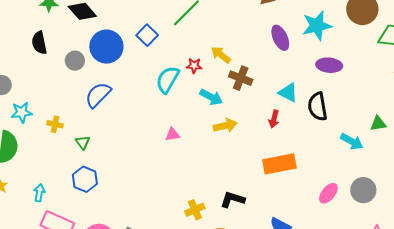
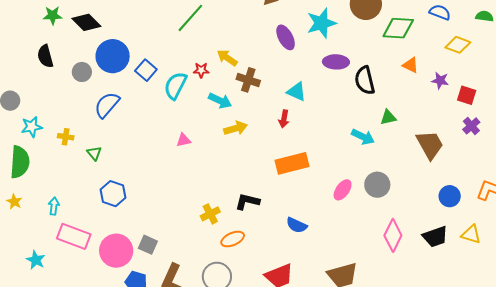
blue square: (147, 35) -> (146, 70), moved
black semicircle: (318, 107) -> (365, 80), moved
blue hexagon: (85, 179) -> (113, 194), moved

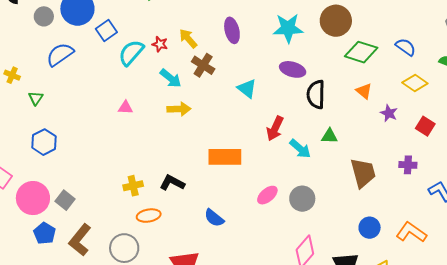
purple ellipse: (286, 37) -> (232, 30), moved
red square: (467, 95) -> (425, 126), moved
red arrow: (284, 119) -> (275, 128), moved, size x1.4
purple cross: (471, 126) -> (408, 165), turned 30

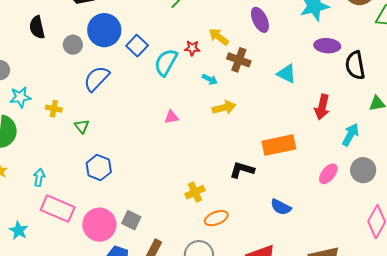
cyan arrow: (171, 78) -> (210, 79), size x0.7
cyan arrow: (300, 149) -> (350, 135), moved, turned -90
black L-shape: (172, 183) -> (242, 170), moved

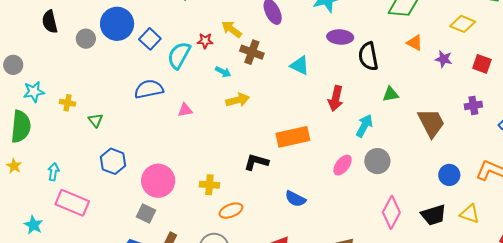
blue semicircle: (97, 79) -> (149, 89), moved, turned 36
yellow cross: (195, 192) -> (209, 185), turned 30
pink circle: (99, 225) -> (158, 181), moved

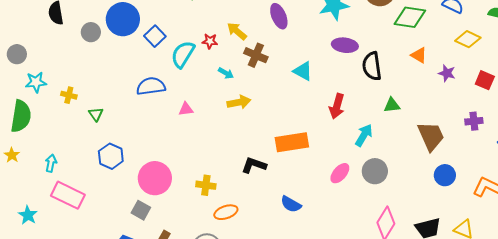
blue circle: (449, 175) -> (445, 175), moved

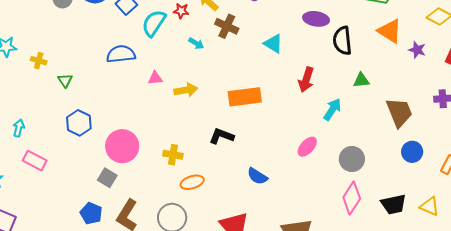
orange triangle: (419, 55) -> (390, 31), size x1.5
yellow arrow: (239, 102) -> (186, 90), moved
orange rectangle: (292, 142) -> (245, 97), moved
gray circle: (375, 171) -> (352, 159), moved
pink rectangle: (68, 195) -> (35, 161), size x0.7

